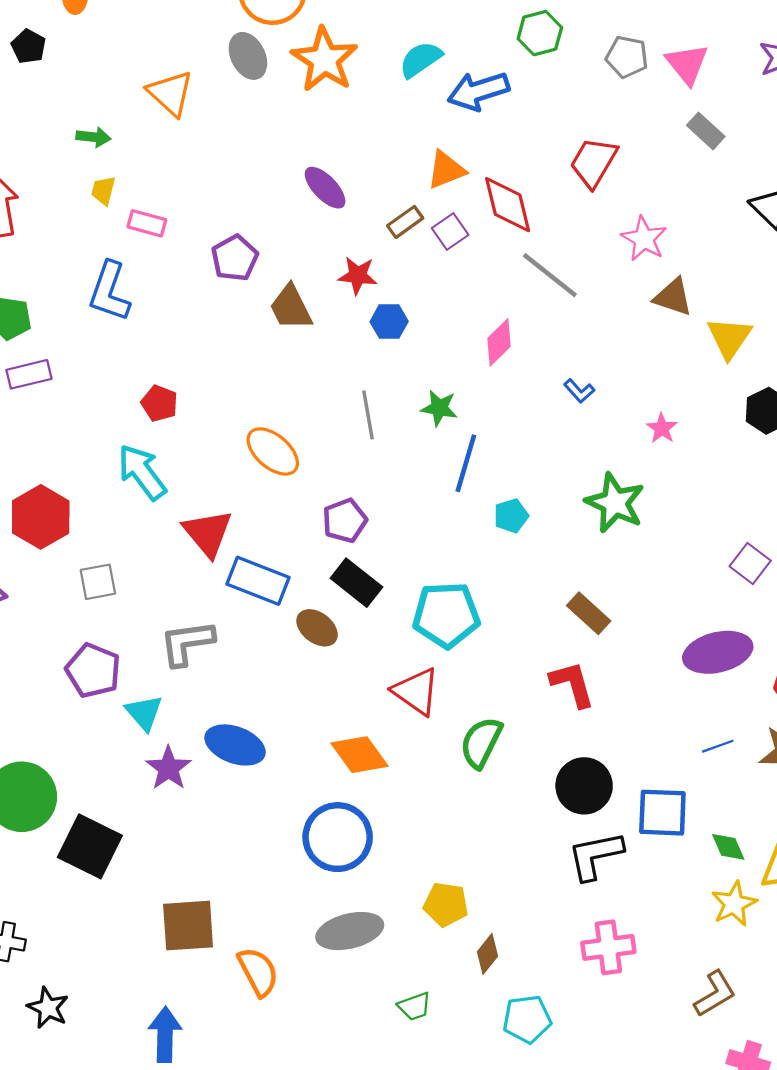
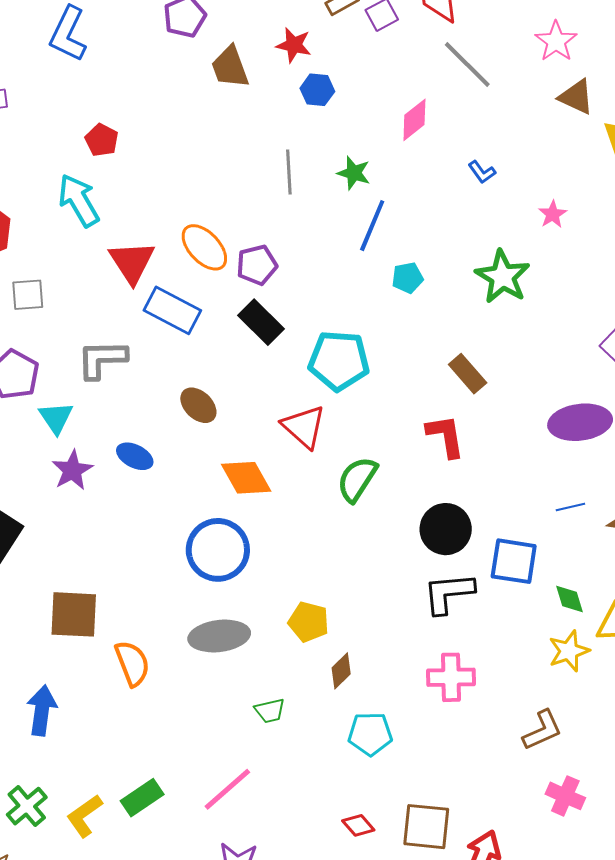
orange ellipse: (273, 451) -> (204, 247), moved
brown ellipse: (317, 628) -> (198, 405), moved
blue ellipse: (235, 745) -> (135, 456), size x0.7

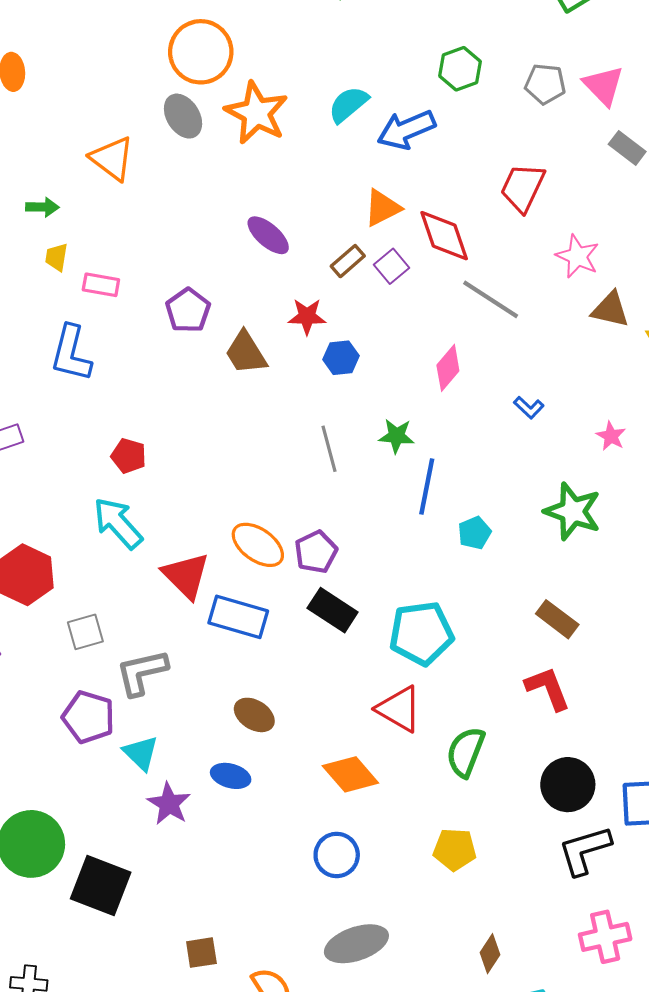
gray L-shape: (102, 359) -> (142, 672), moved
brown ellipse: (198, 405) -> (254, 715), moved
blue circle: (218, 550) -> (337, 855), size x0.7
brown square: (74, 614) -> (201, 953), size x0.6
yellow pentagon: (309, 622) -> (455, 849), moved

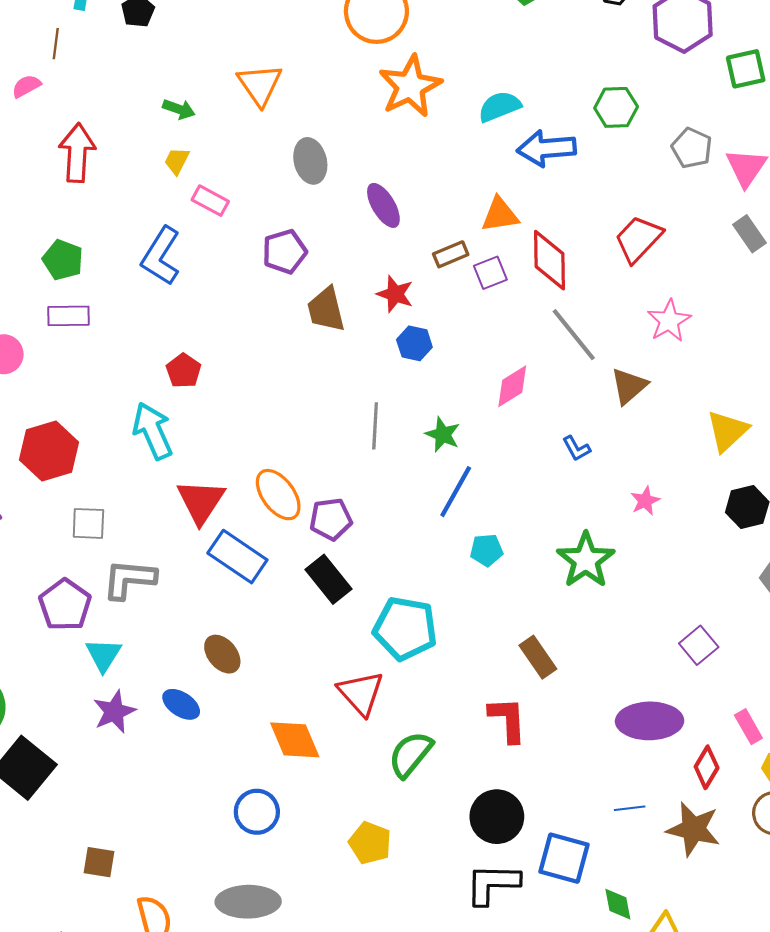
gray ellipse: (183, 116) -> (310, 161), moved
brown triangle: (610, 310) -> (629, 386), moved, turned 48

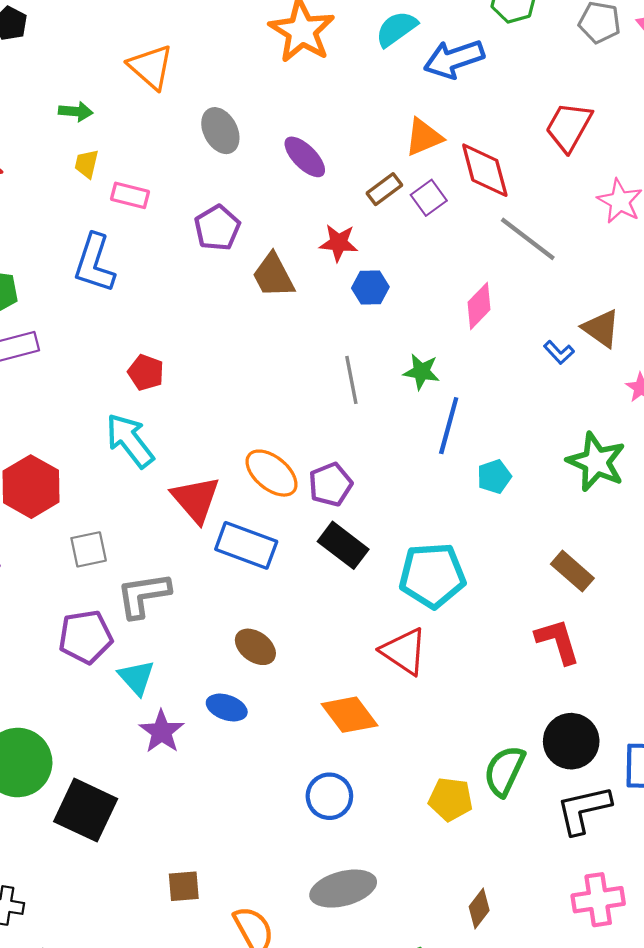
brown triangle: (629, 386) -> (601, 328), moved, turned -30
purple pentagon: (65, 605) -> (85, 637), turned -30
green semicircle: (410, 754) -> (504, 771), moved

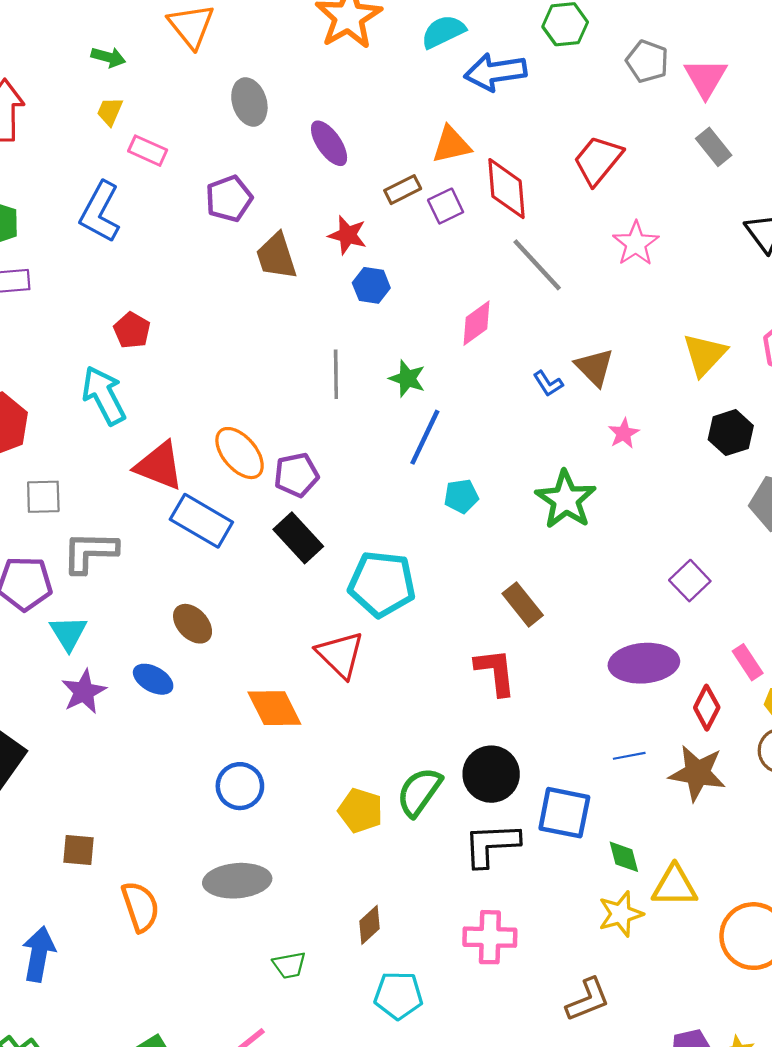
red triangle: (196, 499) -> (159, 466), turned -38

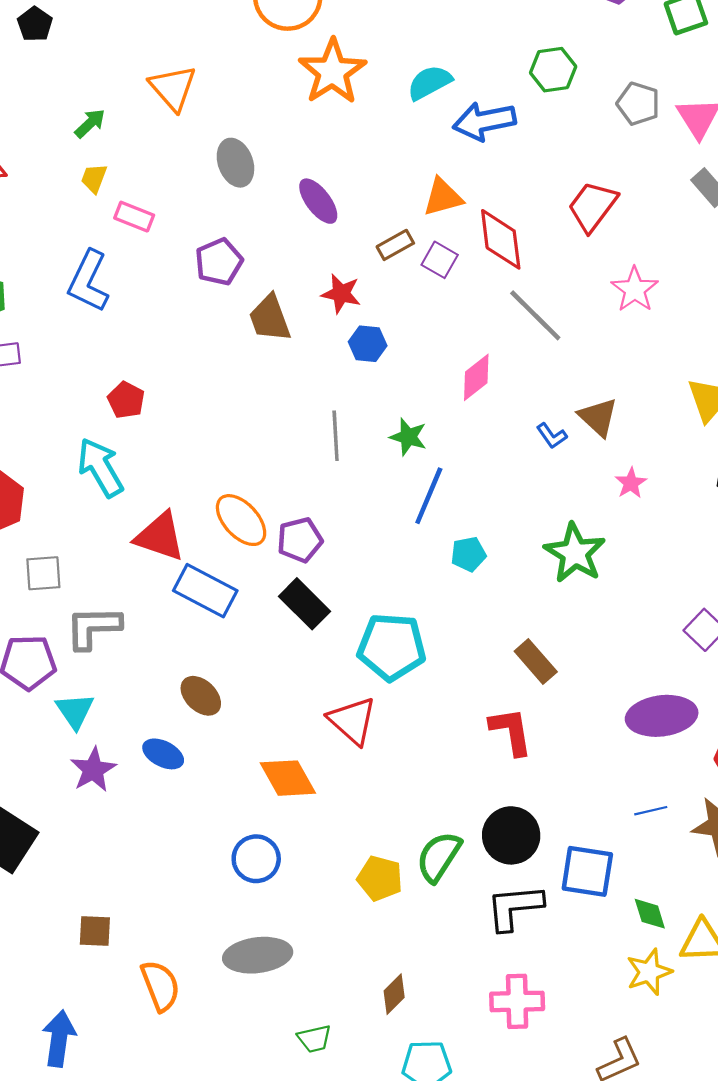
green arrow: (108, 57) -> (90, 123), turned -56
purple square: (446, 206) -> (440, 260), turned -32

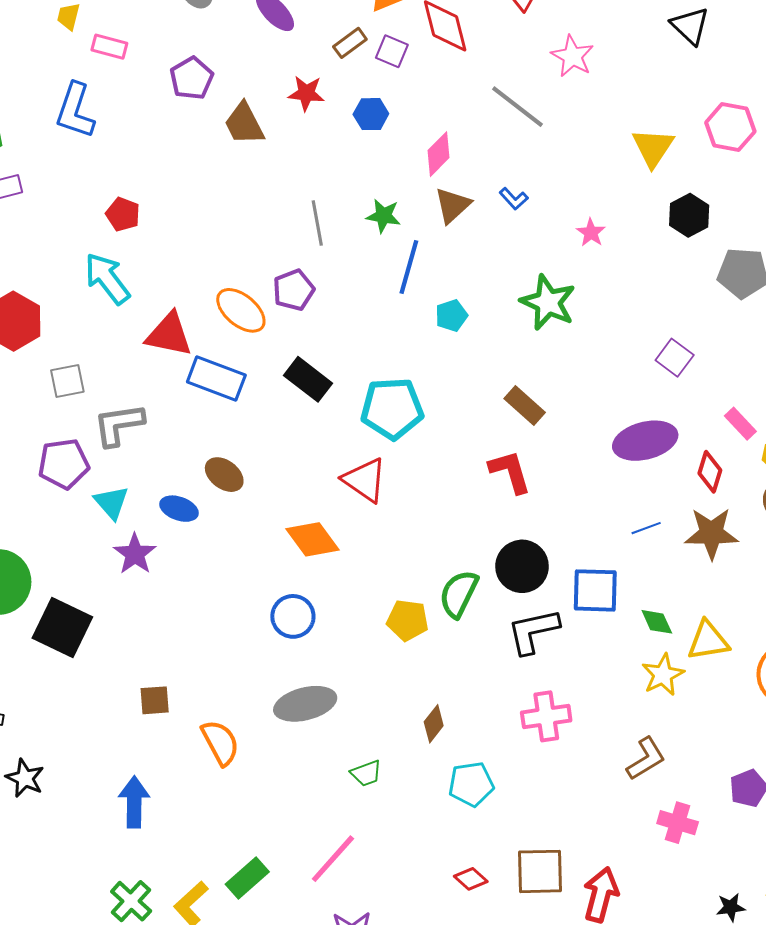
gray line: (535, 315) -> (517, 107), moved
blue hexagon: (368, 344) -> (371, 114), moved
brown triangle: (598, 417) -> (452, 205), moved, turned 42
purple pentagon: (300, 540) -> (294, 290), moved
blue ellipse: (163, 754) -> (179, 509), moved

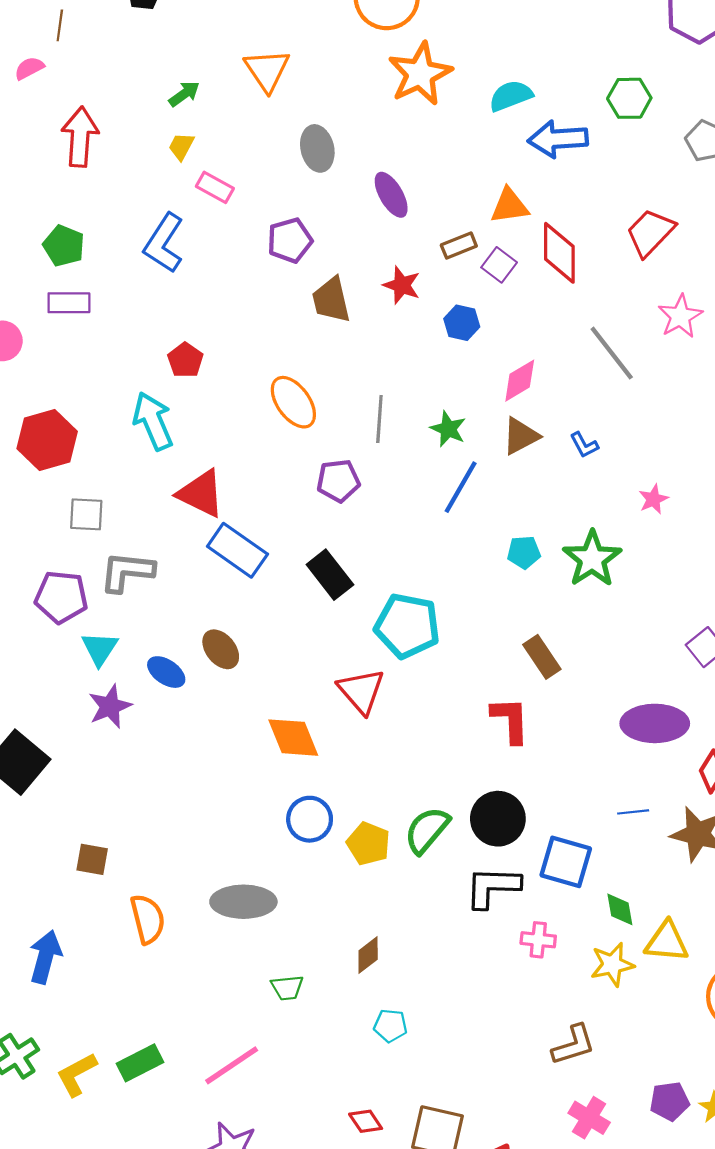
orange ellipse: (241, 310) -> (293, 402), moved
cyan pentagon: (451, 316) -> (524, 552), moved
blue circle: (293, 616) -> (310, 819), moved
pink cross: (546, 716) -> (538, 940), moved, size x0.7
cyan pentagon: (471, 784) -> (390, 1026), size x0.7

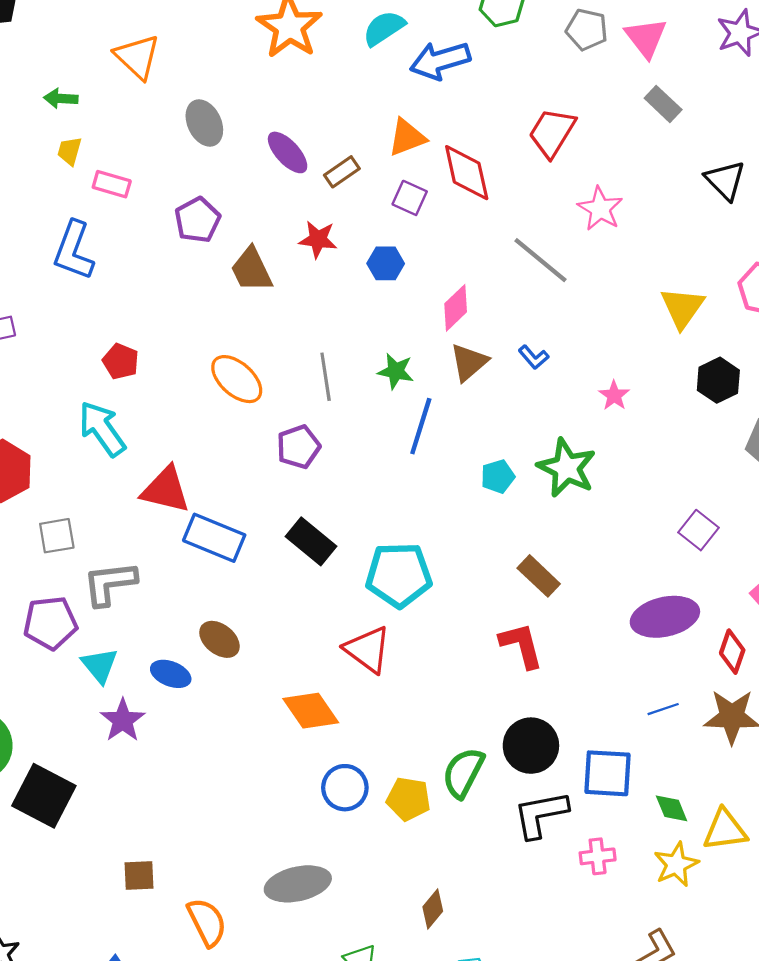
green arrow: (184, 94) -> (61, 98), turned -128
brown rectangle: (459, 246) -> (342, 172), moved

